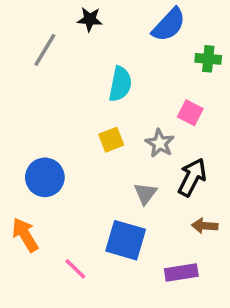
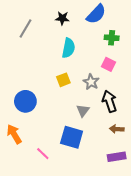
black star: (90, 19) -> (62, 18), moved
green cross: (208, 59) -> (112, 38), moved
black arrow: (192, 177) -> (110, 101), turned -45
purple rectangle: (181, 272) -> (117, 157), moved

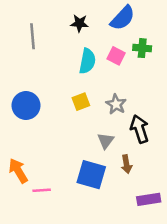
gray line: (25, 29) -> (33, 36), turned -36
pink square: (109, 64) -> (116, 56), moved
blue circle: (25, 101) -> (26, 105), moved
brown arrow: (117, 129) -> (126, 164), moved, turned -104
pink line: (43, 154) -> (42, 190), moved, turned -48

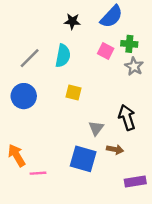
gray line: (33, 36) -> (30, 58), moved, turned 50
cyan semicircle: (87, 61) -> (63, 56), moved
yellow square: (81, 102) -> (74, 93), turned 35
gray star: (116, 104) -> (134, 66), moved
brown arrow: (126, 164) -> (115, 149), turned -70

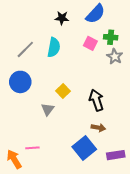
yellow square: (74, 93) -> (63, 91), moved, turned 32
black arrow: (127, 117) -> (96, 100), moved
gray triangle: (96, 128) -> (48, 109), moved
orange arrow: (17, 155) -> (14, 159), moved
blue square: (83, 159) -> (84, 148), moved, turned 35

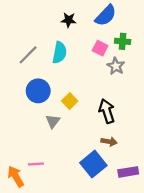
gray star: (115, 57) -> (116, 66), moved
blue circle: (20, 82) -> (38, 91), moved

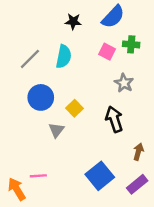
gray star: (116, 66) -> (124, 83), moved
brown arrow: (109, 142) -> (138, 152), moved, turned -84
purple rectangle: (128, 172) -> (137, 184), turned -30

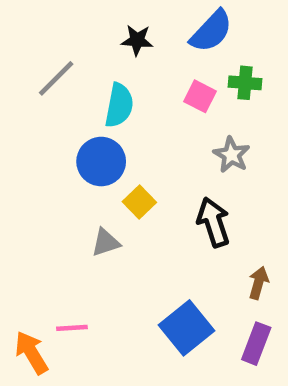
gray line: (30, 59) -> (56, 78), moved
blue circle: (41, 97) -> (101, 162), moved
gray triangle: (56, 130) -> (106, 242), turned 35
purple rectangle: (137, 184) -> (256, 344), turned -30

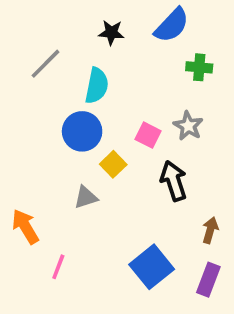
pink square: (200, 96) -> (148, 135), moved
pink line: (72, 328) -> (58, 267), turned -65
orange arrow: (31, 353) -> (25, 227), moved

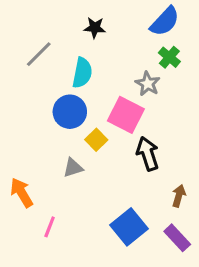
blue semicircle: (172, 25) -> (165, 21), moved
green cross: (199, 67) -> (169, 57), turned 35
gray star: (188, 126) -> (148, 84), moved
pink square: (148, 135) -> (126, 115), size x1.6
purple rectangle: (208, 280) -> (177, 238), turned -64

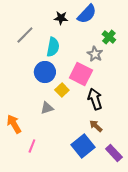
blue semicircle: (165, 21) -> (87, 14), moved
brown arrow: (179, 196) -> (96, 126), moved, turned -64

